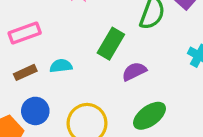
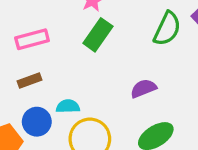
green rectangle: (111, 44) -> (98, 35), moved
cyan semicircle: (61, 66) -> (68, 106), moved

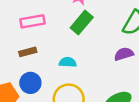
purple semicircle: (143, 88) -> (124, 54), moved
cyan semicircle: (68, 106) -> (68, 62), moved

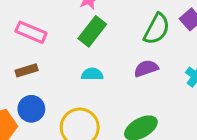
pink rectangle: (32, 21) -> (31, 32), turned 35
cyan semicircle: (68, 62) -> (92, 74), moved

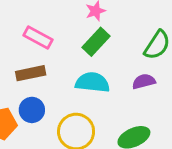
brown rectangle: (27, 70) -> (31, 73), size x1.4
cyan semicircle: (92, 74) -> (92, 82), size x1.6

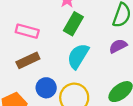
cyan semicircle: (92, 82) -> (78, 56), turned -52
blue circle: (32, 110) -> (46, 88), moved

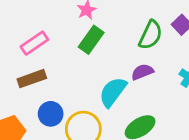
pink rectangle: (27, 31) -> (34, 43), turned -55
cyan semicircle: (78, 56) -> (113, 92), moved

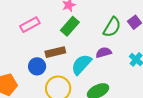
brown rectangle: (32, 79) -> (55, 52), moved
blue circle: (51, 114) -> (37, 66), moved

